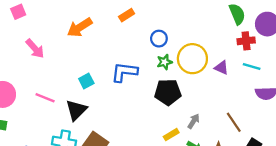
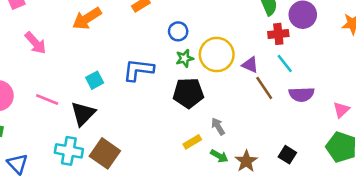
cyan line: (252, 66) -> (285, 64), turned 36
gray arrow: (194, 121) -> (218, 126), turned -64
brown line: (234, 122) -> (264, 88), moved

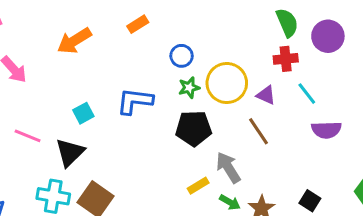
red cross: (278, 34) -> (286, 59), moved
brown line: (264, 88) -> (258, 131), moved
gray arrow: (218, 126) -> (228, 168), size x1.5

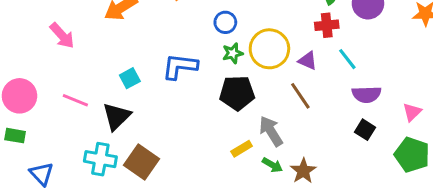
black square: (310, 201) -> (365, 130), moved

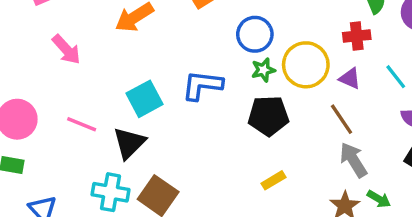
blue circle: (225, 22) -> (255, 34), size x1.4
red cross: (327, 25) -> (357, 36), moved
cyan square: (130, 78) -> (144, 99), size x1.5
gray arrow: (271, 131) -> (353, 160), moved
green arrow: (272, 165) -> (379, 199), moved

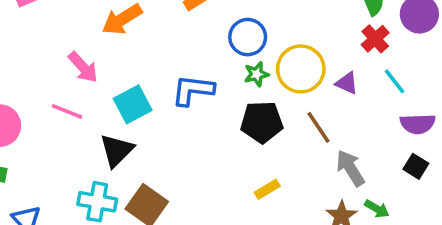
red cross: (357, 36) -> (375, 39), moved, turned -36
pink arrow: (66, 50) -> (83, 67), moved
brown line: (341, 119) -> (318, 127), moved
pink line: (82, 124) -> (67, 111), moved

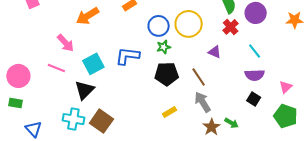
yellow circle: (301, 69) -> (189, 24), moved
cyan line: (395, 81) -> (255, 51), moved
gray arrow: (350, 168) -> (203, 102), moved

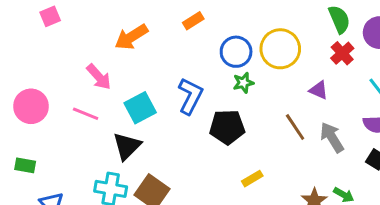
blue L-shape: (127, 56) -> (190, 96), turned 110
black pentagon: (167, 74) -> (227, 127), moved
pink circle: (18, 76) -> (31, 106), moved
gray arrow: (203, 102) -> (332, 137), moved

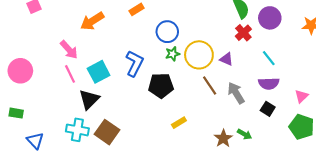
yellow circle: (280, 49) -> (199, 55), moved
pink line: (86, 114) -> (70, 74), moved, turned 42

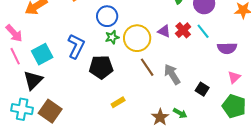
red cross: (243, 33) -> (183, 30), moved
cyan line: (269, 58) -> (203, 31), moved
purple triangle: (226, 59) -> (164, 31), moved
purple semicircle: (269, 83) -> (227, 48), moved

